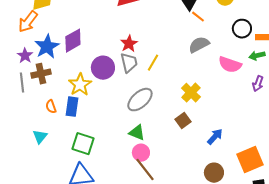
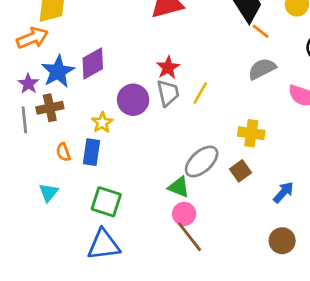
orange arrow: (28, 22) -> (32, 38), turned -150
yellow star: (80, 85) -> (102, 123), size x0.7
yellow cross: (191, 93) -> (251, 133), turned -36
gray ellipse: (140, 100) -> (202, 161), moved

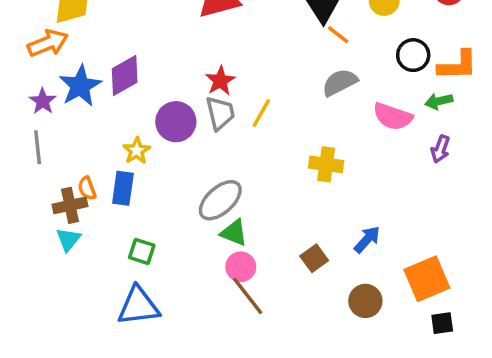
brown cross: (50, 108) -> (70, 205), moved
gray ellipse: (202, 161) -> (220, 200), moved
brown square: (240, 171) -> (314, 258), moved
green square: (106, 202) -> (142, 251), size x0.7

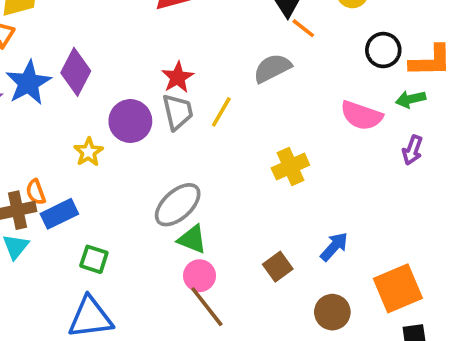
purple diamond: (125, 76) -> (76, 72), turned -33
gray semicircle: (340, 82) -> (272, 68), moved
yellow cross: (326, 164) -> (290, 166), turned -32
blue rectangle: (123, 188) -> (59, 214), moved, turned 56

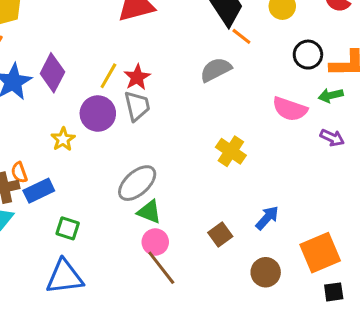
yellow line: (221, 112) -> (108, 76), moved
purple arrow: (412, 150) -> (332, 138), turned -85
yellow cross: (290, 166) -> (231, 151), turned -32

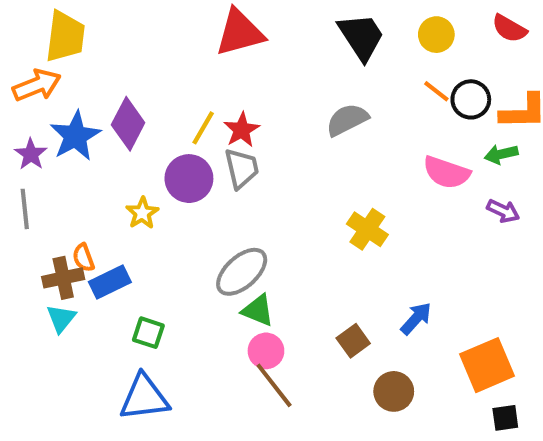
orange line: (241, 36) -> (436, 91), moved
brown circle: (266, 272) -> (394, 391), moved

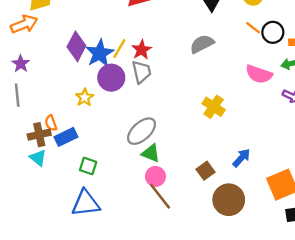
blue star: (75, 136) -> (100, 53), moved
cyan triangle: (61, 318) -> (38, 158), turned -30
brown circle: (394, 391) -> (229, 200), size x1.4

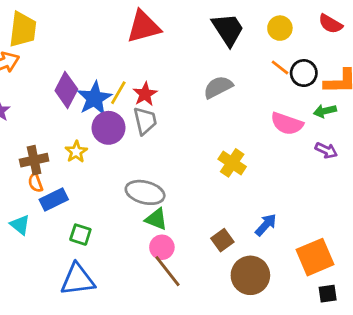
gray ellipse: (142, 131) -> (145, 192), turned 56
brown cross: (39, 135) -> (34, 160), moved

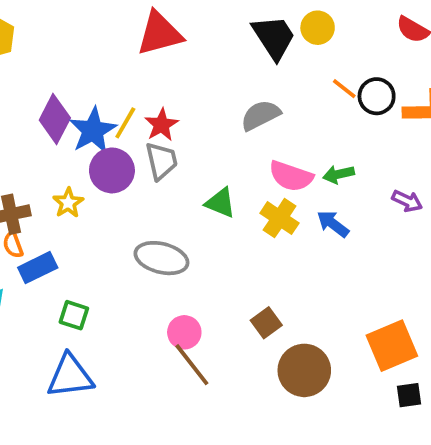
yellow circle: (280, 28) -> (318, 28), moved
green arrow: (325, 111) -> (339, 174), moved
pink semicircle: (287, 124) -> (291, 176), moved
green triangle: (156, 219) -> (220, 203), moved
blue arrow: (266, 225) -> (333, 224), moved, turned -95

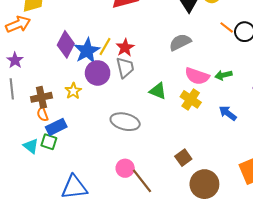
blue arrow: (333, 224) -> (228, 113), moved
green square: (74, 315) -> (49, 142), moved
pink circle: (184, 332) -> (125, 168), moved

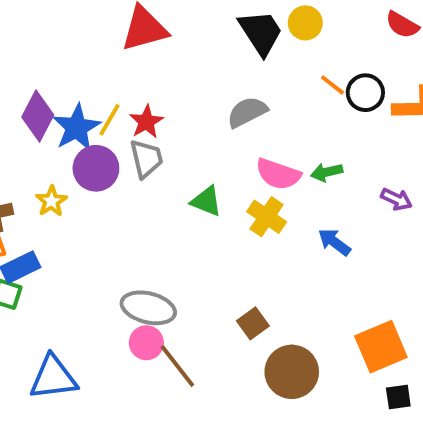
gray ellipse: (125, 122) -> (148, 308), moved

